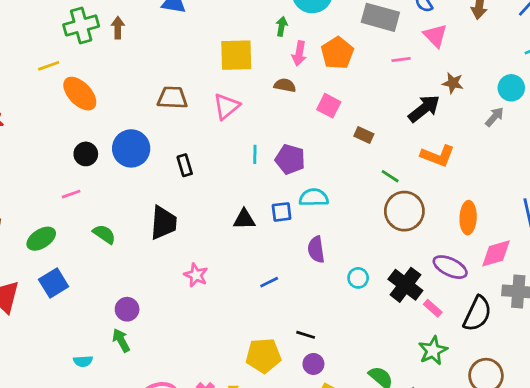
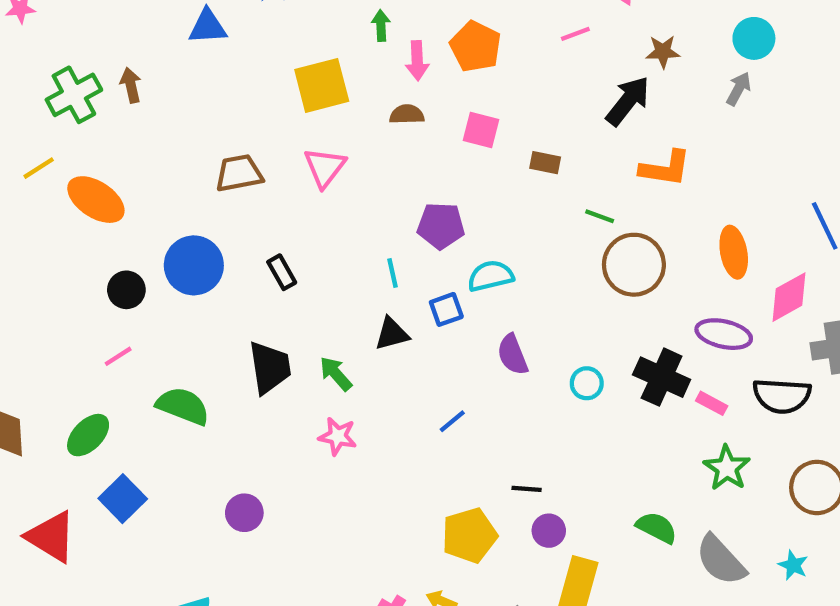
cyan line: (255, 154) -> (392, 273), moved
green semicircle: (104, 234) -> (183, 406), size x1.4
black semicircle: (477, 314) -> (782, 396), turned 81
green arrow: (121, 340) -> (336, 374), moved

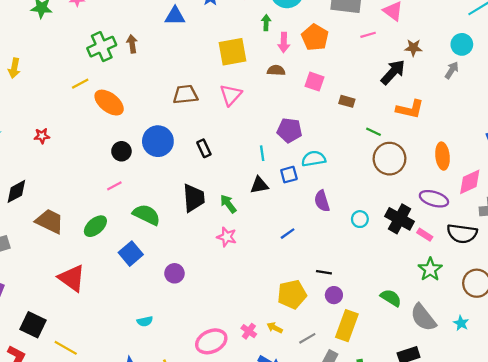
blue square: (123, 499) -> (131, 254), moved

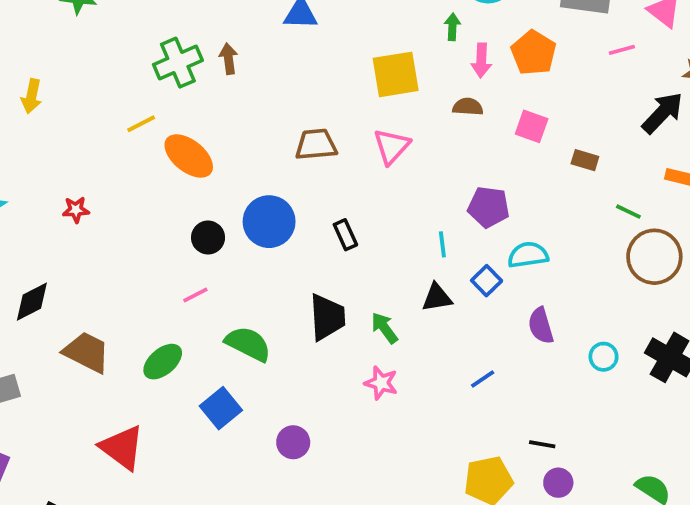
blue square: (289, 175) -> (487, 281), turned -30

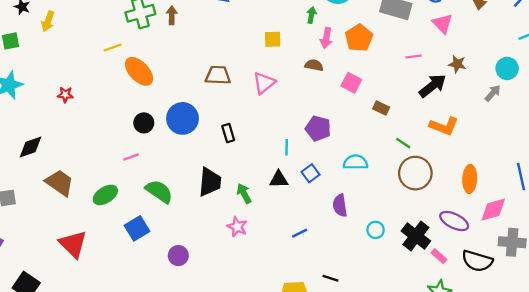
pink line: (622, 50) -> (414, 57), moved
yellow square: (396, 74) -> (273, 39), size x0.6
cyan semicircle: (528, 255) -> (355, 162), moved

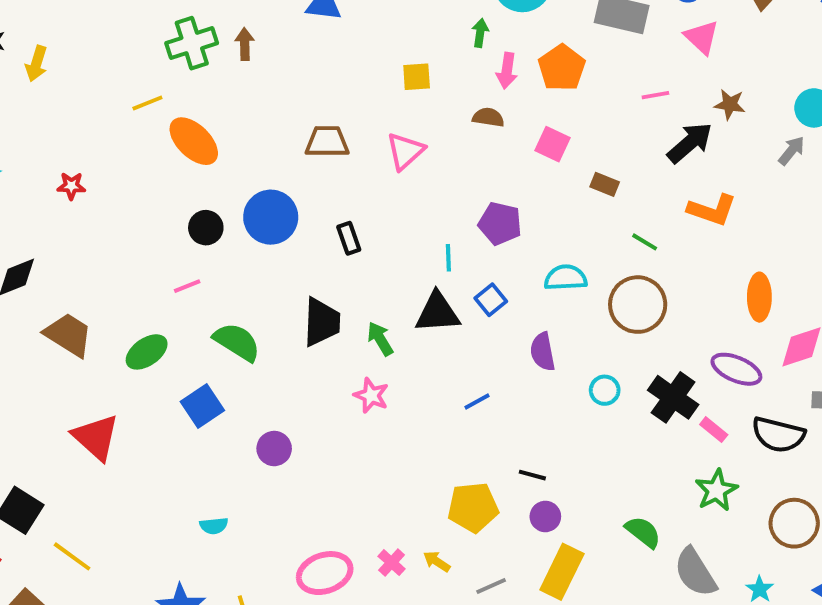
brown circle: (415, 173) -> (638, 305), moved
black triangle: (279, 179) -> (438, 312), size x1.4

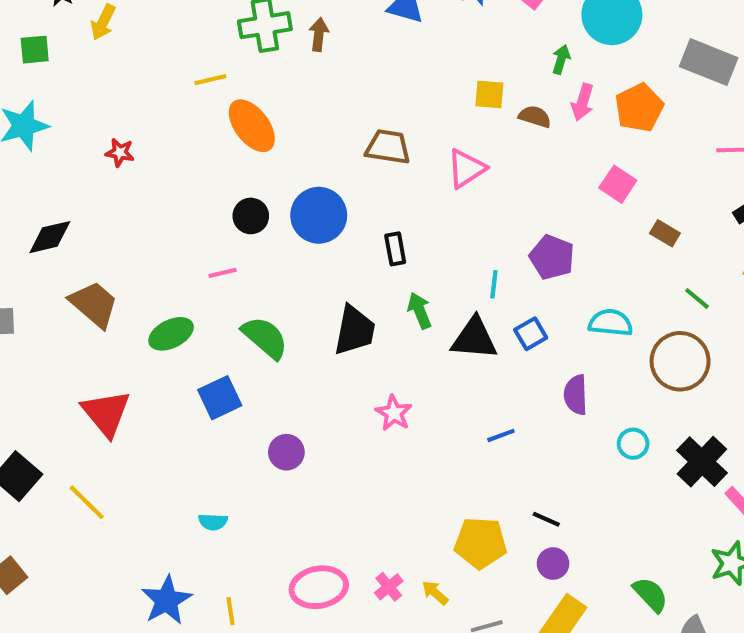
brown semicircle: (488, 117) -> (535, 117), moved
green arrow: (380, 339) -> (420, 311), moved
yellow line: (72, 556) -> (87, 502), moved

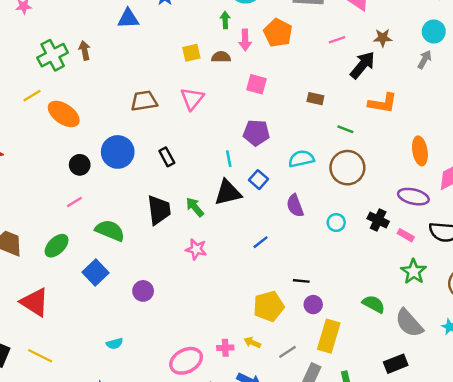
pink square: (618, 184) -> (256, 84), moved
green arrow: (420, 311) -> (195, 207), moved
black cross: (702, 462) -> (378, 220), size x0.7
pink cross: (389, 587) -> (225, 348), turned -35

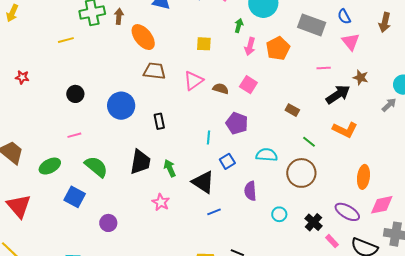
brown semicircle: (221, 57) -> (221, 89), moved
orange ellipse: (64, 114) -> (143, 37), moved
black circle: (80, 165) -> (75, 94), moved
black triangle: (228, 193) -> (203, 182), moved, turned 30
blue square: (96, 273) -> (75, 197), turned -35

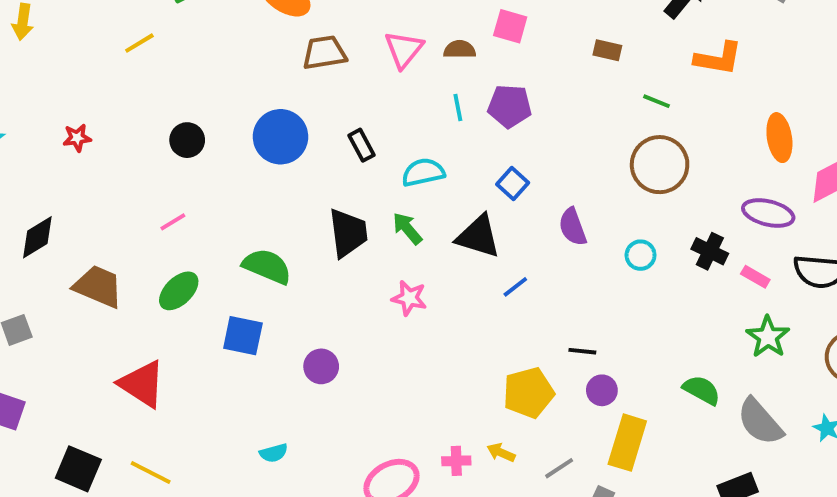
pink line: (74, 135) -> (173, 222), moved
cyan line: (209, 137) -> (458, 108), moved
cyan semicircle: (267, 155) -> (423, 172), moved

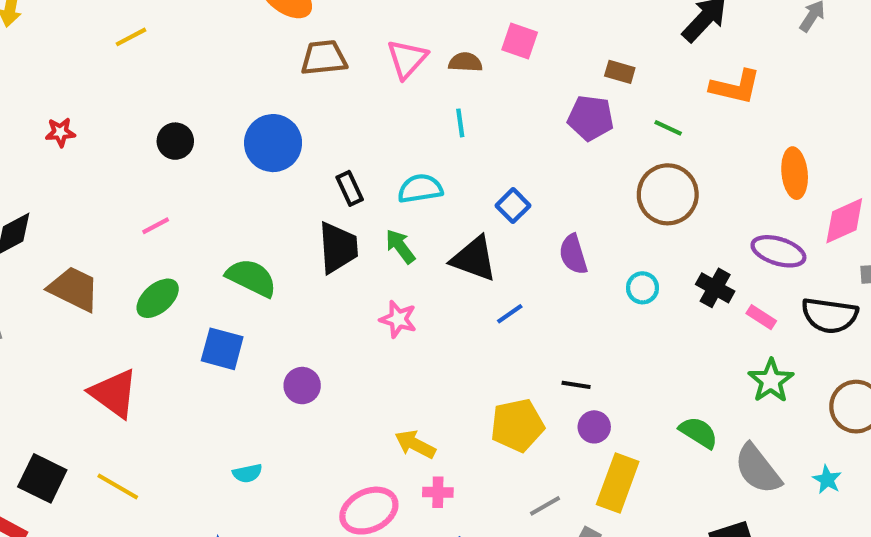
purple pentagon: (510, 106) -> (591, 118), moved
black rectangle: (361, 145) -> (350, 188), moved
yellow arrow: (501, 453) -> (415, 444), moved, size x1.4

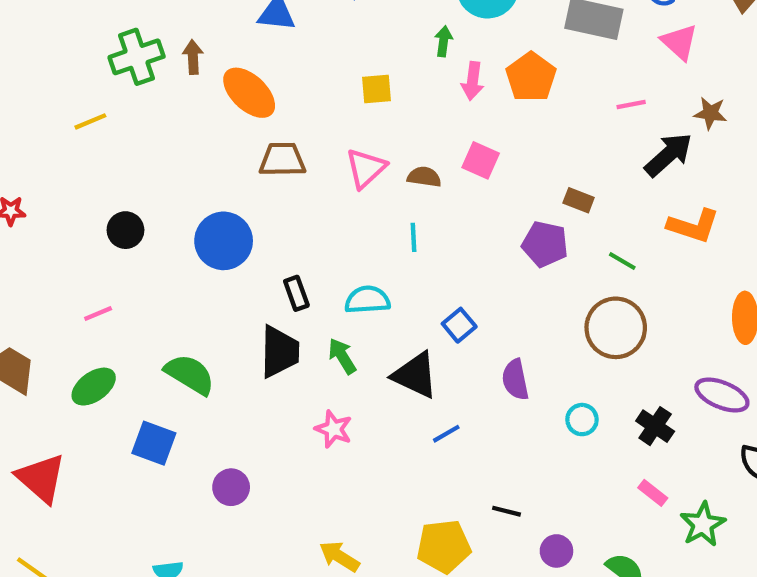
pink rectangle: (761, 317) -> (653, 493), moved
purple circle: (594, 427) -> (556, 551), moved

